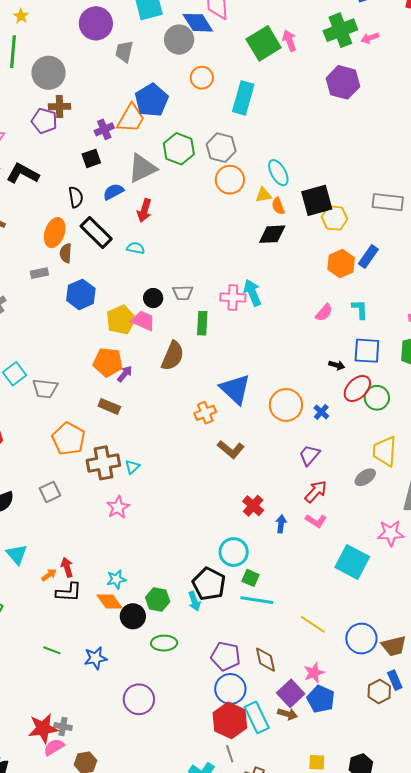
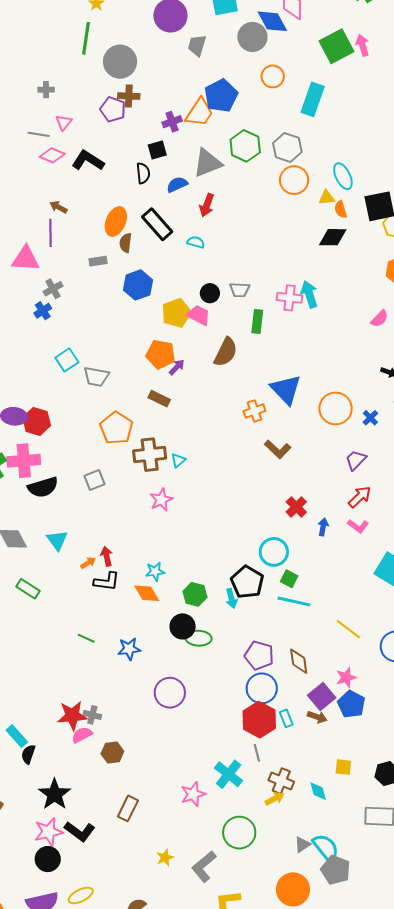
black semicircle: (76, 197) -> (143, 173), moved
black circle: (133, 616) -> (183, 626), moved
cyan rectangle: (257, 717) -> (286, 718), size x0.6

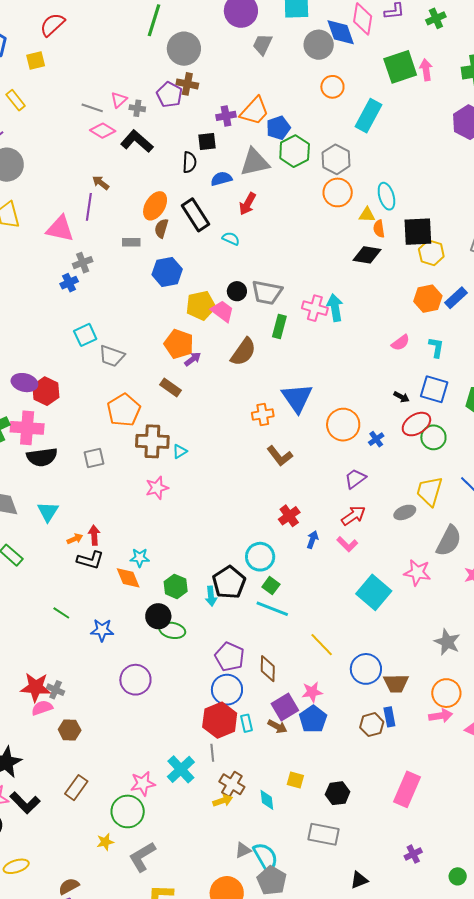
gray cross: (46, 90) -> (137, 108), moved
blue pentagon: (221, 96) -> (278, 128), moved, size x0.7
gray trapezoid: (240, 290) -> (267, 292), size x1.5
green circle: (239, 833) -> (128, 811), moved

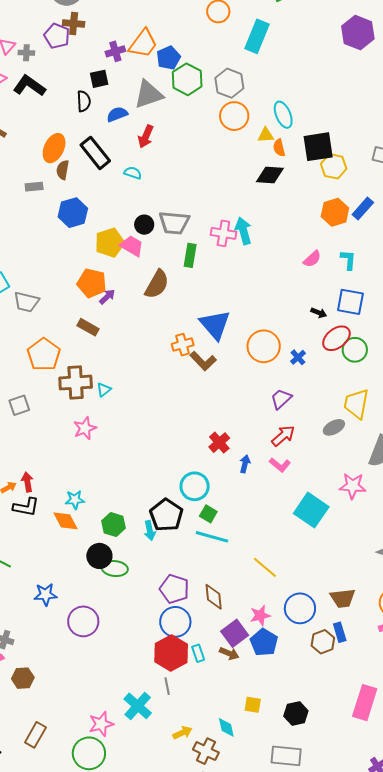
brown L-shape: (280, 456) -> (203, 361), moved
blue star: (102, 630) -> (45, 594), moved
blue circle: (366, 669) -> (300, 608), moved
brown cross: (232, 784) -> (206, 751), moved

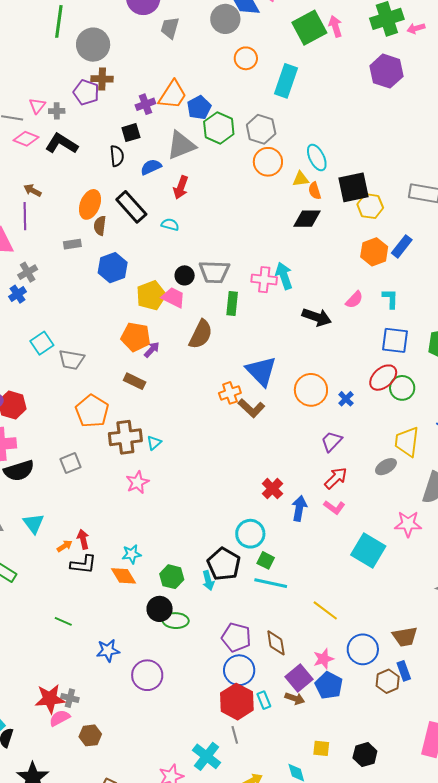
black arrow: (319, 313) -> (317, 317), moved, size x1.8
blue arrow: (245, 464) -> (299, 508), size x1.4

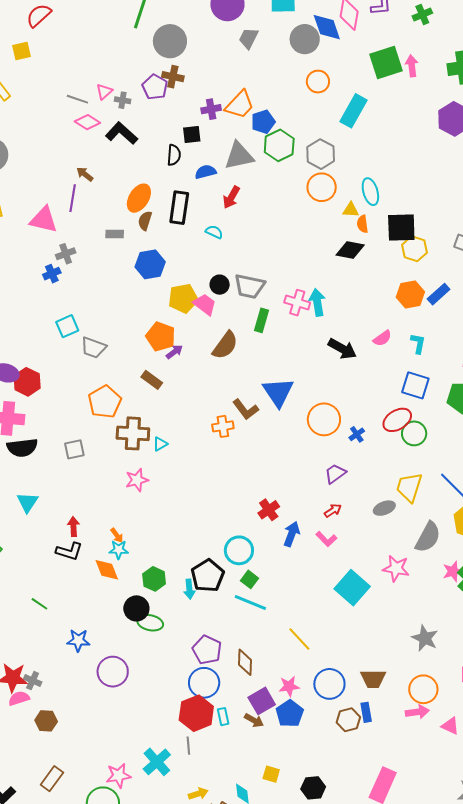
black rectangle: (131, 207) -> (179, 208), turned 40
orange cross: (230, 393) -> (223, 426), moved
brown L-shape: (251, 408) -> (246, 409), moved
red arrow: (336, 478) -> (333, 511), size x0.7
orange arrow: (65, 546) -> (117, 535), moved, turned 77

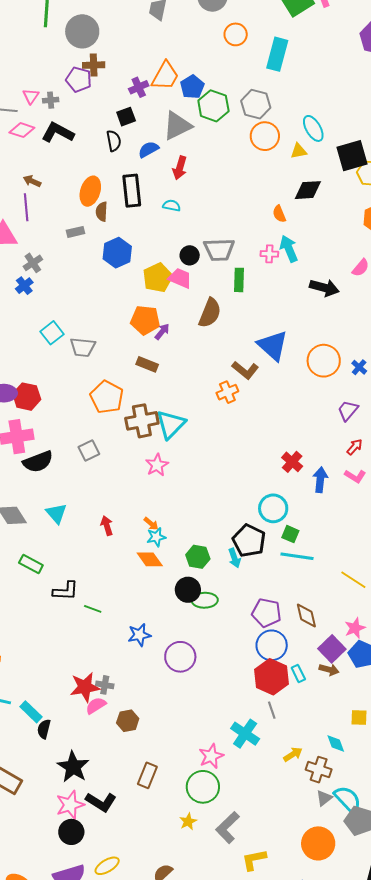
orange semicircle: (362, 224) -> (279, 214), moved
pink cross: (297, 303) -> (269, 254), size x0.7
cyan triangle: (160, 444) -> (171, 424), size x2.0
black L-shape: (69, 551) -> (66, 591), moved

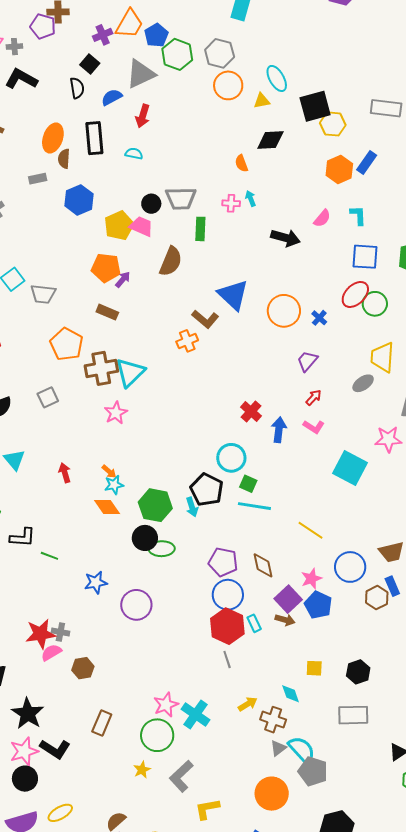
black square: (126, 117) -> (90, 64), turned -30
cyan arrow: (289, 249) -> (251, 198), size x0.6
green hexagon: (198, 557) -> (155, 505), size x1.4
cyan cross: (245, 734) -> (196, 715), moved

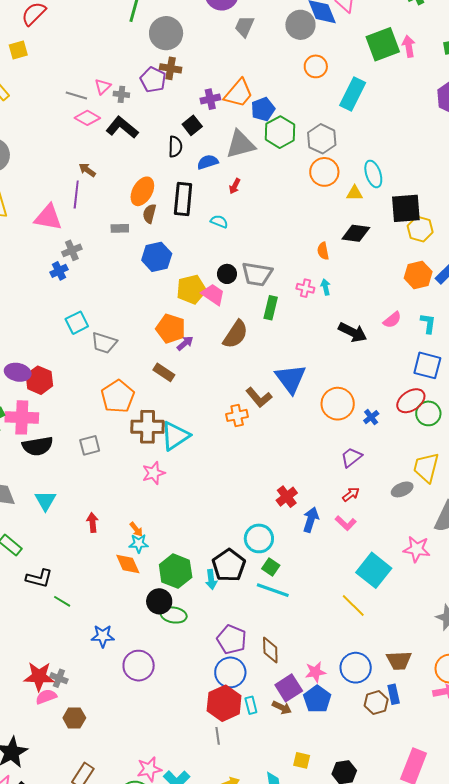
red arrow: (143, 116) -> (235, 186), size x0.7
yellow line: (310, 530) -> (353, 605), moved

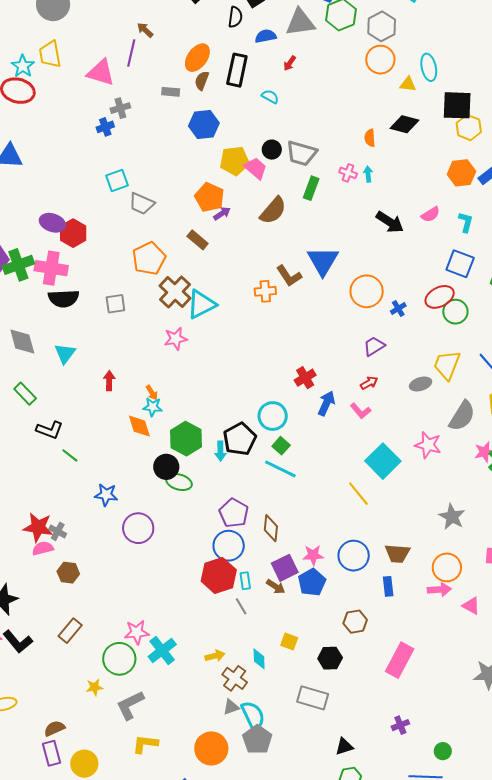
brown cross: (148, 427) -> (175, 292), turned 36
brown hexagon: (376, 703) -> (355, 622), moved
gray line: (218, 736) -> (241, 606), moved, turned -30

